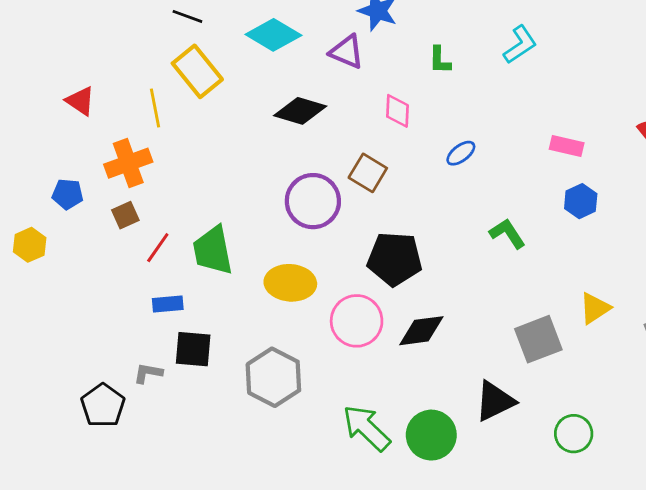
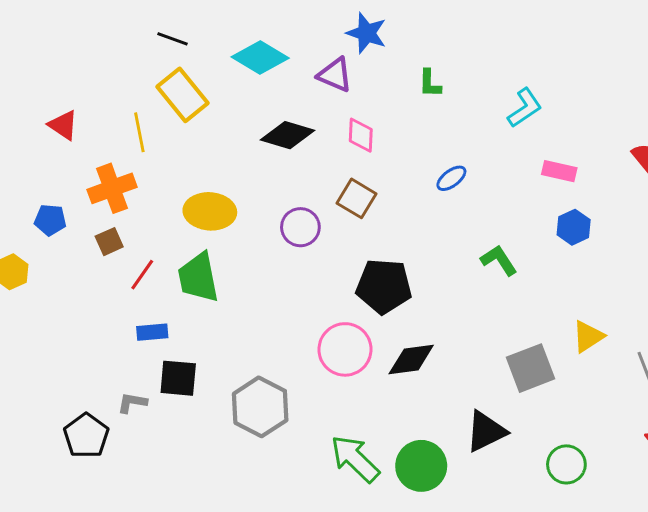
cyan L-shape: (520, 45) -> (525, 108), moved
pink diamond: (397, 111) -> (361, 135), moved
purple circle: (313, 201) -> (300, 227), size x0.7
yellow ellipse: (290, 283) -> (210, 211), moved

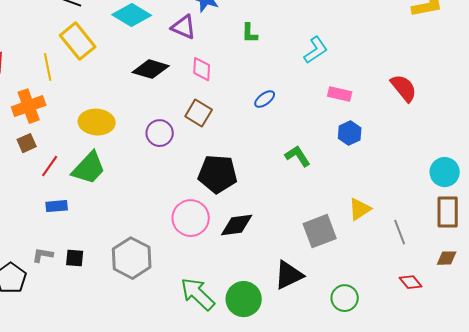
green trapezoid: (198, 278) -> (89, 168), turned -126
black square: (178, 378) -> (75, 258), moved, size x0.7

